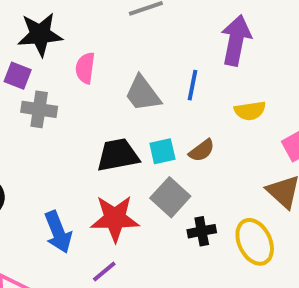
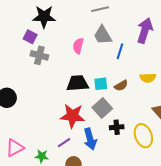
pink semicircle: (85, 68) -> (78, 46), moved
gray trapezoid: (143, 94) -> (103, 35), moved
yellow semicircle: (250, 111) -> (148, 78), moved
blue arrow: (58, 232) -> (90, 139), moved

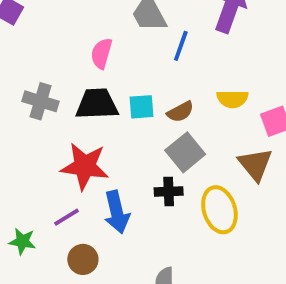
pink semicircle: (78, 46) -> (102, 53), moved
gray cross: (39, 55) -> (41, 101), moved
gray square: (102, 108) -> (185, 152), moved

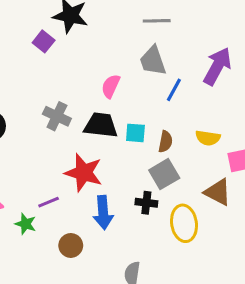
brown semicircle: (180, 112) -> (165, 142), turned -60
brown triangle: (255, 164) -> (218, 192), turned -32
purple line: (66, 217) -> (49, 202), moved

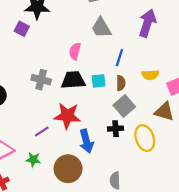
blue line: (174, 90) -> (119, 58), moved
purple line: (49, 202) -> (42, 131), moved
brown circle: (71, 245) -> (68, 169), size x1.6

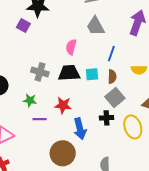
red star: (67, 116) -> (63, 105), size x0.7
purple line: (42, 131) -> (40, 119), turned 32
green star: (33, 160) -> (30, 100), moved

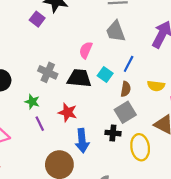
cyan square: (92, 74) -> (105, 74), moved, turned 32
purple line: (40, 119) -> (40, 124), turned 56

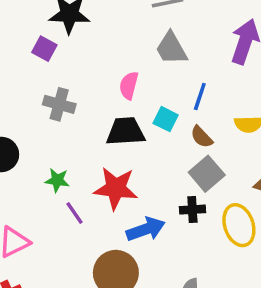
gray cross: (48, 72) -> (59, 104), moved
brown semicircle: (126, 89) -> (202, 137), turned 136
red star: (68, 112) -> (116, 188), size x1.4
blue arrow: (82, 141) -> (146, 229), turned -95

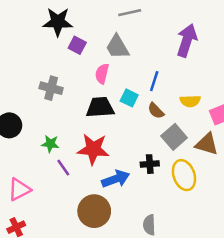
gray trapezoid: (171, 48) -> (117, 47), moved
purple square: (44, 49) -> (77, 45), moved
gray square: (207, 174) -> (174, 137), moved

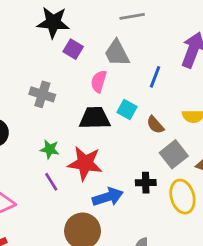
blue line: (154, 81) -> (155, 77), moved
green star: (50, 144) -> (50, 149), moved

